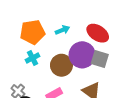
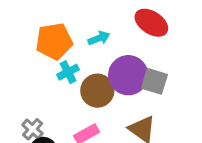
red ellipse: (98, 33) -> (151, 23), moved
cyan cross: (32, 58) -> (68, 72), moved

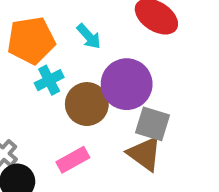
cyan arrow: (99, 38) -> (89, 36), turned 70
gray square: (154, 81) -> (152, 124), moved

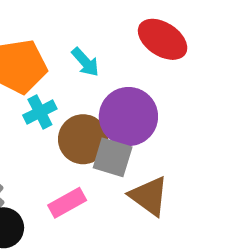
gray square: (152, 124) -> (113, 157), moved

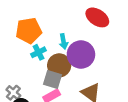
cyan arrow: (85, 62) -> (64, 41), moved, turned 32
gray square: (113, 157) -> (53, 80), moved

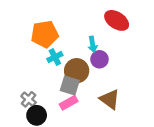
cyan arrow: (64, 41) -> (93, 44), moved
purple circle: (81, 55) -> (99, 59), size x0.6

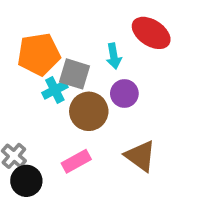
cyan arrow: (93, 44) -> (114, 56), moved
gray square: (70, 86) -> (74, 74), moved

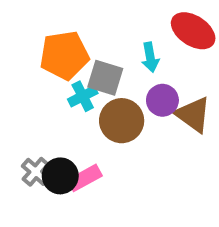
brown triangle: (140, 156) -> (193, 115), moved
pink rectangle: (76, 161) -> (85, 178), moved
black circle: (26, 181) -> (60, 176), moved

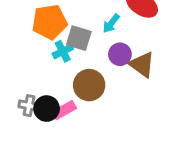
cyan arrow: (150, 57) -> (111, 23), turned 48
brown circle: (122, 121) -> (89, 85), moved
gray cross: (36, 172) -> (29, 106), turned -30

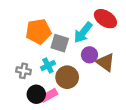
cyan arrow: (111, 23) -> (83, 32), size x1.5
cyan cross: (63, 51) -> (48, 65), moved
gray cross: (29, 106) -> (23, 71), moved

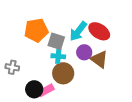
red ellipse: (105, 19) -> (99, 31), moved
cyan cross: (48, 65) -> (58, 56), moved, turned 32
gray cross: (23, 71) -> (12, 67), moved

